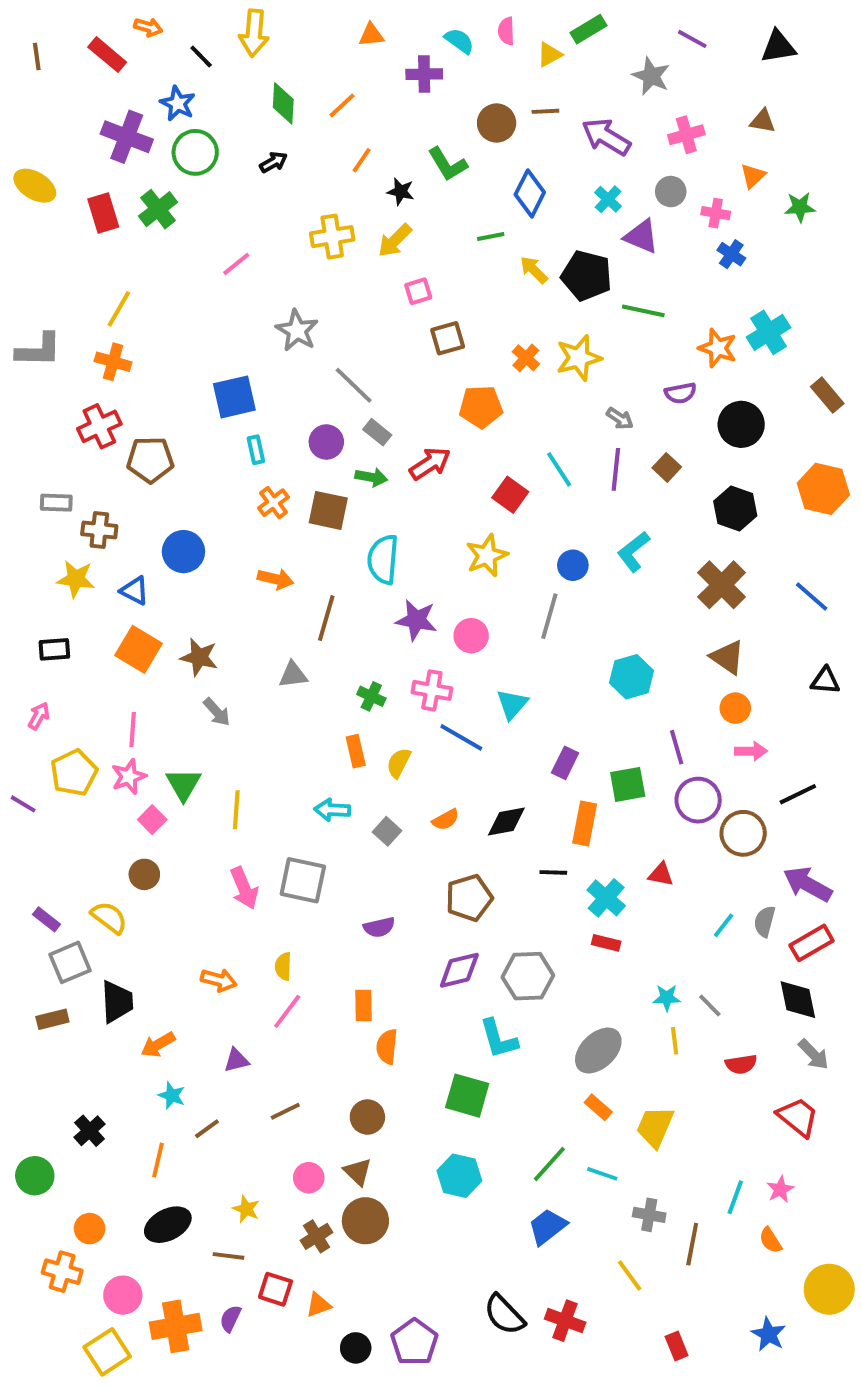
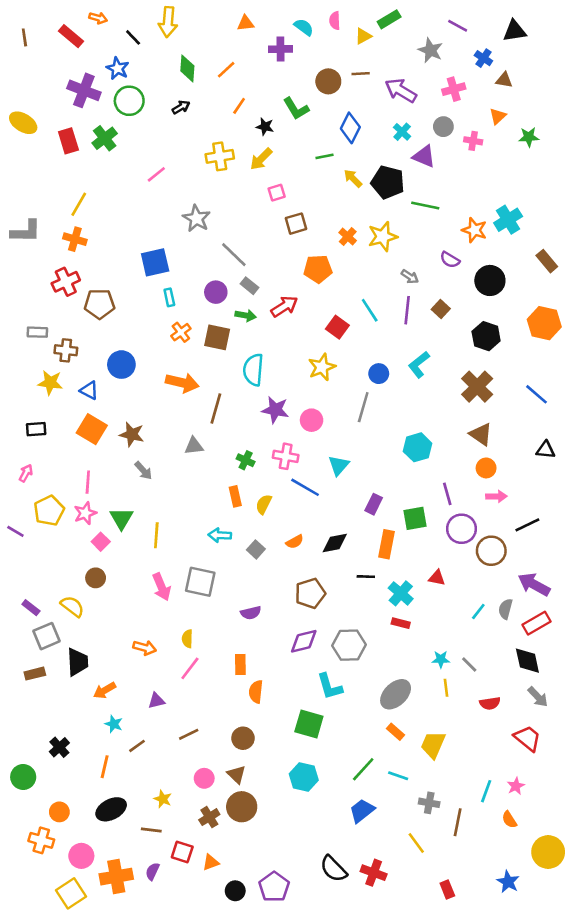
blue cross: (731, 254) -> (483, 58), moved
purple semicircle: (680, 393) -> (450, 260), turned 42
orange arrow: (275, 579) -> (182, 383), size x1.4

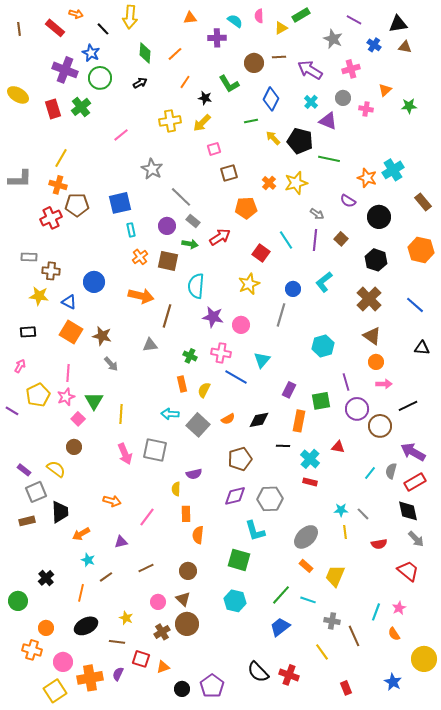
brown triangle: (504, 80) -> (405, 47), moved
brown pentagon: (99, 304) -> (77, 205), moved
gray square: (256, 549) -> (198, 425), size x1.6
yellow semicircle: (187, 639) -> (176, 489), moved
brown line: (458, 822) -> (354, 636), turned -35

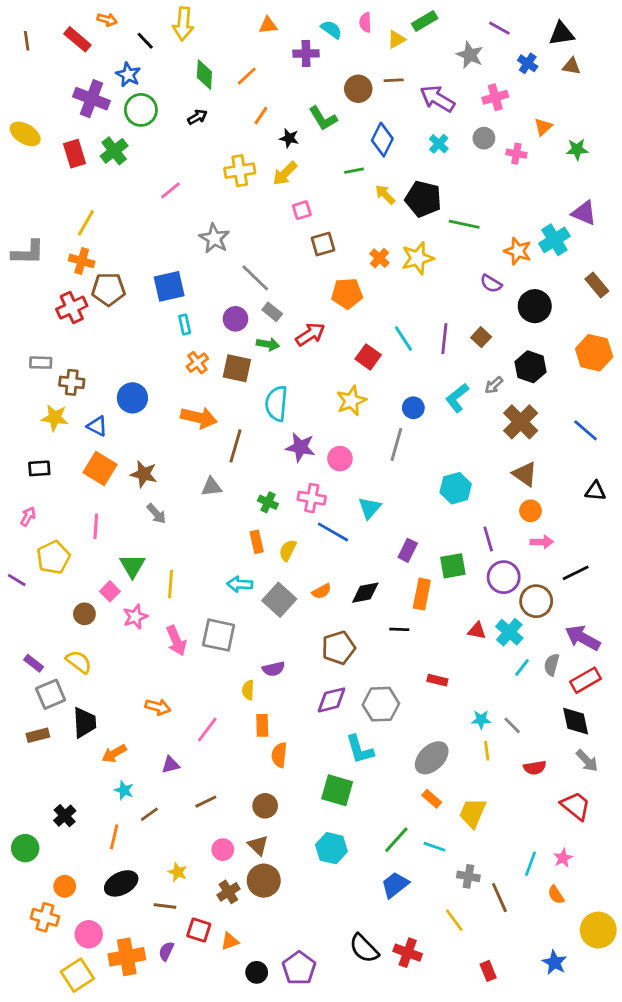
purple triangle: (328, 121) -> (584, 213), moved
gray arrow: (317, 214) -> (494, 385), moved, turned 104
pink star: (66, 397) -> (135, 617), moved
brown circle: (74, 447) -> (84, 614), moved
cyan cross: (310, 459) -> (509, 632), moved

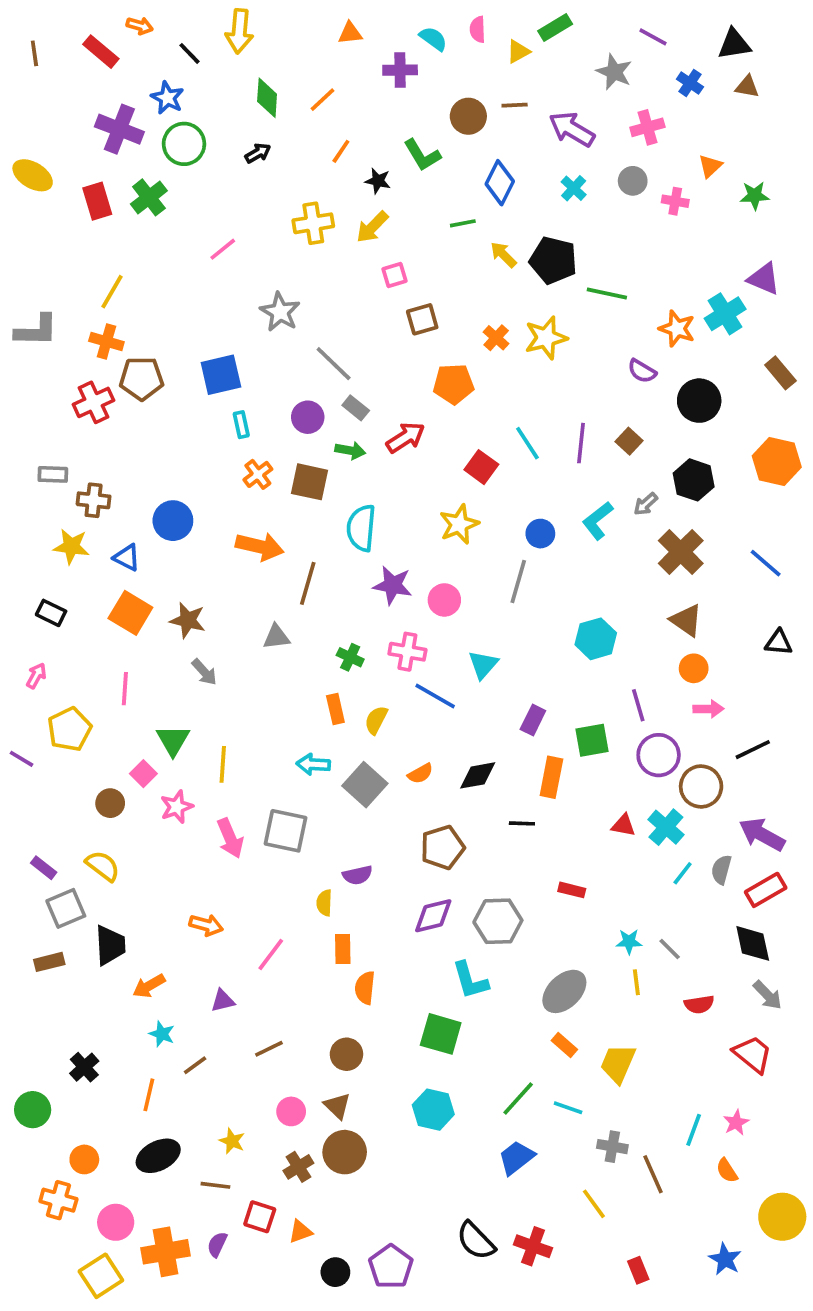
black rectangle: (39, 468) -> (51, 613), turned 30

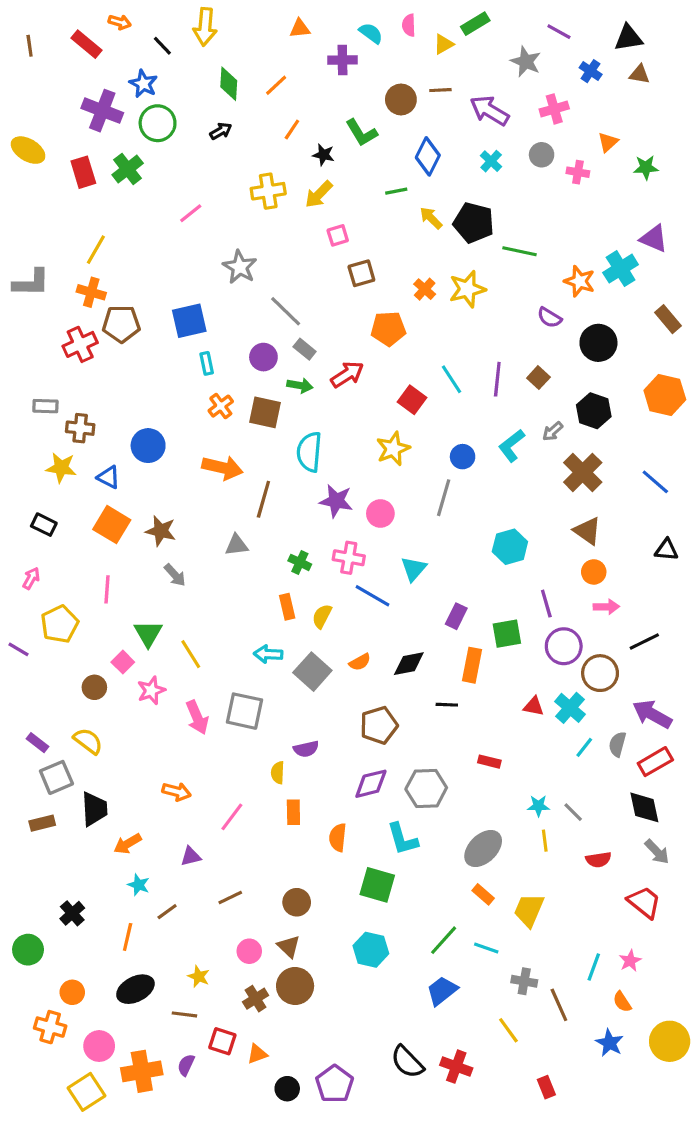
yellow line: (223, 764) -> (191, 654), turned -36
orange semicircle: (365, 988) -> (338, 837), moved
blue star: (725, 1259) -> (610, 1043), moved

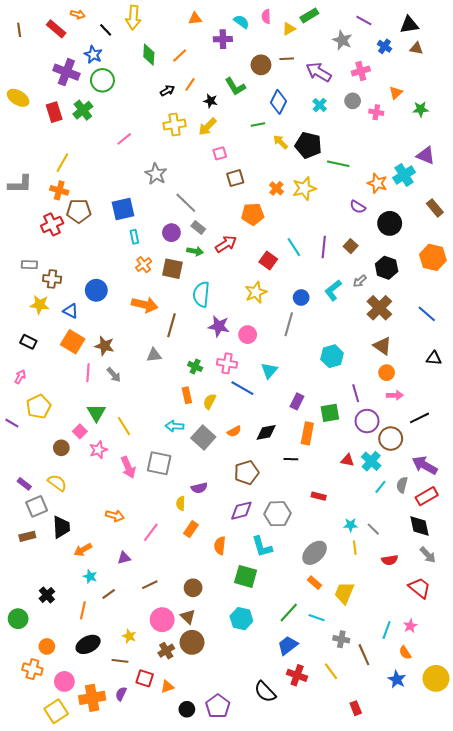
black arrow: (221, 131) -> (167, 91), moved
pink line: (107, 589) -> (88, 373), moved
orange rectangle: (293, 812) -> (191, 529), turned 35
pink circle: (249, 951) -> (162, 620), size x1.5
red cross: (456, 1067) -> (297, 675), moved

